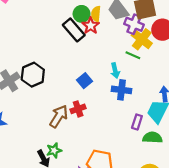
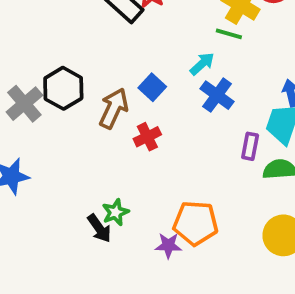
cyan arrow: (115, 71) -> (202, 64), turned -112
blue cross: (122, 90) -> (217, 95), turned 36
brown arrow: (59, 116) -> (114, 108), moved

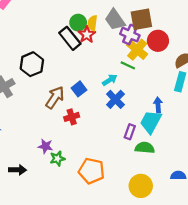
black hexagon: (63, 88) -> (32, 64), moved
green star: (115, 212) -> (57, 159), moved
black arrow: (99, 228) -> (18, 170), moved, turned -63
purple star: (168, 245) -> (45, 146), moved

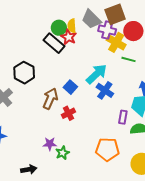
green line: (128, 65) -> (129, 59), moved
cyan arrow: (110, 80) -> (97, 74), size x1.6
orange pentagon: (91, 171) -> (107, 149), moved

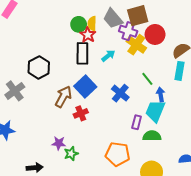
black rectangle: (54, 43) -> (82, 53), moved, turned 45
green line: (129, 59) -> (147, 79), moved, turned 32
cyan arrow: (97, 74) -> (108, 56), moved, size x0.6
blue square: (70, 87) -> (85, 87), size x1.5

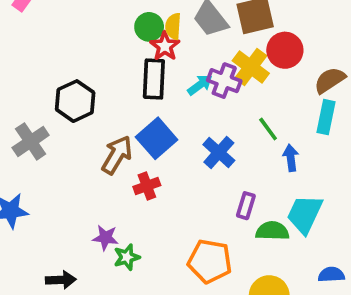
purple cross: (128, 31) -> (224, 81), moved
cyan trapezoid: (155, 111) -> (305, 214), moved

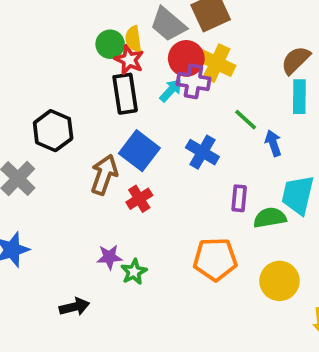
red circle: (285, 50) -> (186, 58), moved

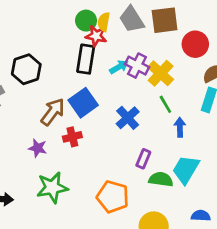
red circle: (186, 58) -> (195, 44), moved
red star: (129, 60) -> (96, 36), turned -30
yellow cross: (217, 63) -> (161, 73), moved
purple star: (109, 257) -> (38, 148), moved
green star: (134, 272) -> (52, 187), size x1.6

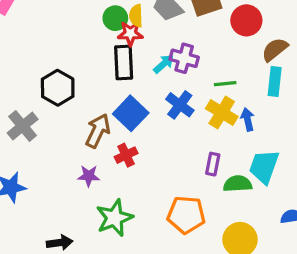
yellow cross: (161, 73) -> (222, 113), moved
green line: (165, 104) -> (225, 84), moved, turned -54
blue cross: (128, 118) -> (180, 105), moved

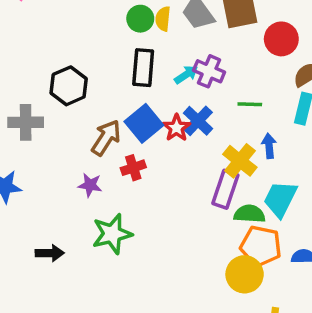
red star: (130, 33) -> (177, 128), moved, turned 30
yellow cross: (222, 113) -> (240, 161), moved
gray cross: (23, 126) -> (26, 122), turned 32
purple rectangle: (213, 164) -> (225, 189), size x1.5
orange pentagon: (186, 215) -> (261, 246), moved

